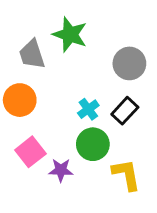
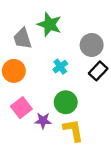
cyan cross: (88, 109) -> (60, 67), moved
black rectangle: (125, 111) -> (98, 71), moved
yellow L-shape: (126, 175) -> (73, 130), moved

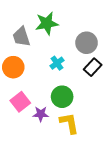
green star: (49, 24) -> (47, 23), turned -30

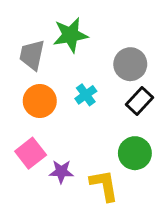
gray trapezoid: (21, 37) -> (32, 55), turned 30
orange circle: (13, 67) -> (40, 101), moved
green circle: (62, 97) -> (135, 153), moved

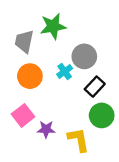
gray circle: (130, 64) -> (84, 56), moved
black rectangle: (139, 101) -> (95, 87), moved

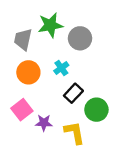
gray circle: (84, 56) -> (80, 38), moved
black rectangle: (95, 87) -> (73, 93), moved

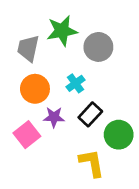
purple star: (44, 123) -> (54, 117), moved

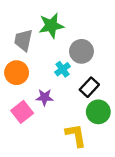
gray circle: (98, 47) -> (81, 51), moved
orange circle: (35, 89) -> (17, 73), moved
black rectangle: (90, 114) -> (89, 87), moved

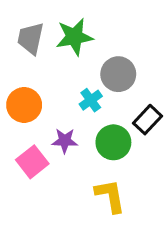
gray trapezoid: (23, 40) -> (31, 38), moved
black rectangle: (89, 87) -> (147, 120), moved
green circle: (98, 112) -> (113, 142), moved

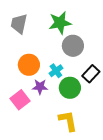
green star: (74, 37) -> (60, 23), moved
cyan cross: (91, 100) -> (56, 71), moved
orange circle: (24, 105) -> (29, 65), moved

